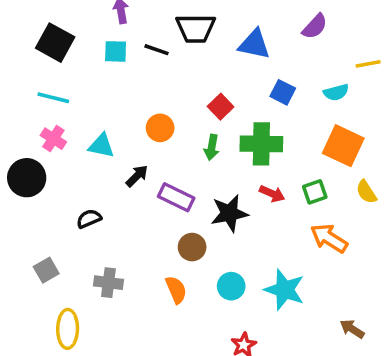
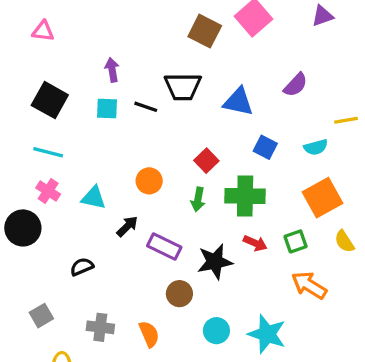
orange square: (343, 146) -> (322, 198), turned 36
orange semicircle: (176, 290) -> (149, 334), moved

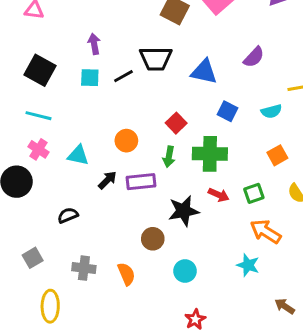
black line: (146, 107) -> (123, 76), turned -48
orange square: (322, 198) -> (277, 155), size x0.6
purple rectangle: (164, 247) -> (141, 182), moved, turned -32
cyan star: (267, 334) -> (248, 265), moved, size x0.7

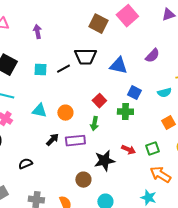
purple arrow: (94, 44) -> (37, 32), moved
green cross: (210, 154) -> (125, 112), moved, size x0.7
cyan triangle: (78, 155) -> (39, 111), moved

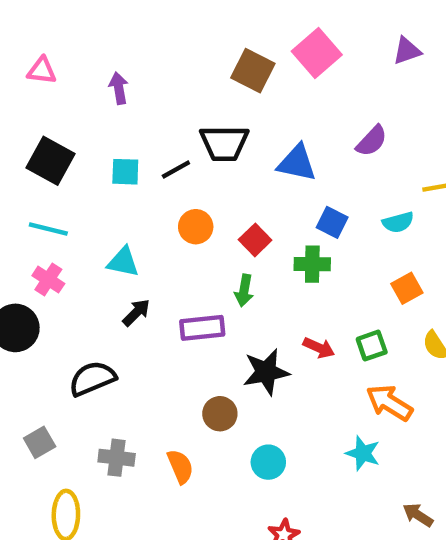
orange circle: (65, 113) -> (196, 227), moved
black arrow: (52, 140) -> (136, 313), moved
black semicircle: (25, 164) -> (92, 379), size x1.5

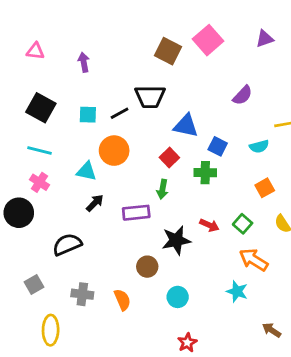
blue triangle: (297, 163) -> (186, 126), moved
orange circle: (196, 227) -> (114, 151), moved, size x1.4
green square: (372, 346) -> (243, 224), turned -30

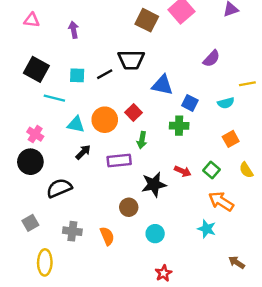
cyan line: (39, 151) -> (54, 98), moved
orange circle: (114, 151) -> (105, 120), moved
red square: (169, 157) -> (134, 113), moved
black circle: (19, 213) -> (30, 162), moved

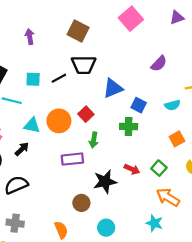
brown square: (147, 20) -> (78, 31), moved
blue triangle: (162, 85) -> (113, 88), turned -35
black arrow: (83, 152) -> (22, 149), moved
gray cross: (72, 231) -> (15, 223), moved

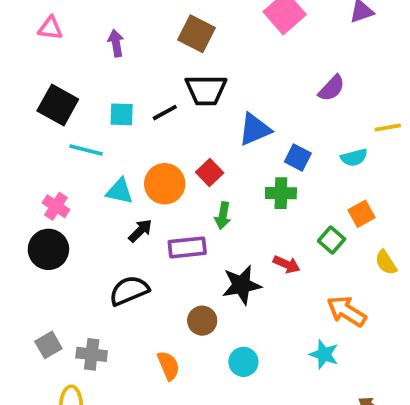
black arrow: (22, 149) -> (140, 231), moved
green square: (159, 168) -> (332, 240), moved
black semicircle: (16, 185) -> (129, 291), moved

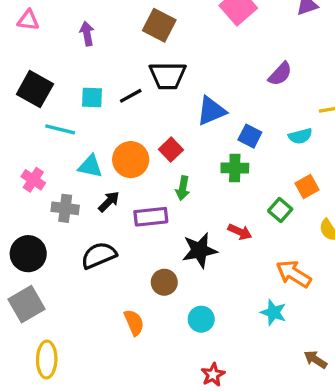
black circle: (48, 249) -> (28, 254), moved
gray square: (48, 345) -> (27, 304), size x1.5
gray cross: (92, 354) -> (65, 208), moved

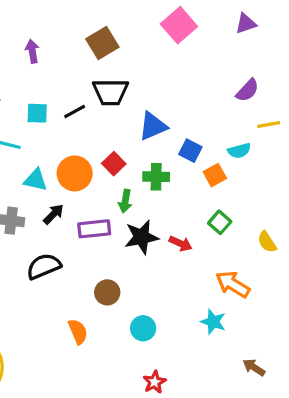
brown square: (159, 25) -> (102, 43), turned 32
purple semicircle: (280, 74) -> (247, 90), moved
green cross: (235, 168) -> (156, 177), moved
orange square: (307, 186) -> (215, 175), moved
black star: (200, 250) -> (141, 237), moved

